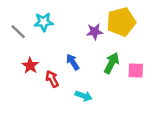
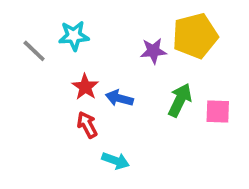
blue arrow: (73, 62) -> (119, 98), turned -42
red star: (30, 66) -> (85, 87), moved
cyan arrow: (84, 96) -> (116, 161), moved

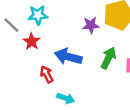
red star: (85, 87) -> (32, 42), moved
blue arrow: (119, 98) -> (68, 57), size x1.5

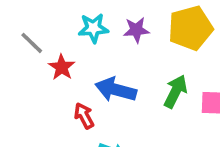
cyan star: (38, 15) -> (93, 28), moved
purple star: (91, 25) -> (136, 30), moved

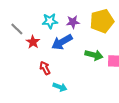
blue arrow: (116, 90) -> (62, 42), moved, turned -45
green arrow: (176, 92) -> (94, 55), turned 78

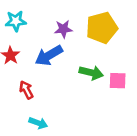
cyan star: (50, 21) -> (16, 21), moved
cyan arrow: (60, 87) -> (38, 123), moved

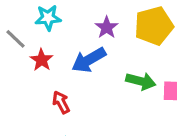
purple star: (63, 29) -> (107, 27), turned -30

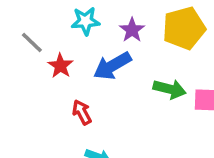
cyan star: (48, 18) -> (85, 21), moved

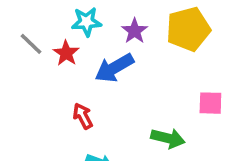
red star: (60, 66) -> (66, 53), moved
green arrow: (170, 89) -> (168, 138), moved

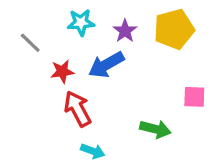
red star: (66, 53) -> (62, 72), moved, turned 30
red arrow: (83, 116) -> (78, 109), size x1.5

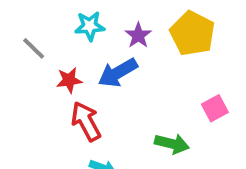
yellow pentagon: (174, 29) -> (192, 33), turned -30
pink square: (194, 97) -> (215, 108), turned -30

